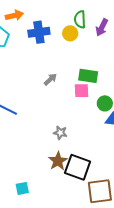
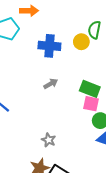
blue cross: (39, 32) -> (49, 46), moved
pink square: (82, 91) -> (91, 104), moved

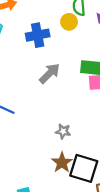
gray arrow: (51, 84) -> (50, 73), size x1.5

